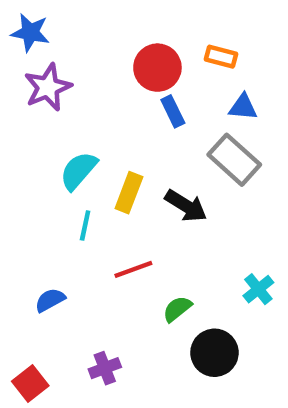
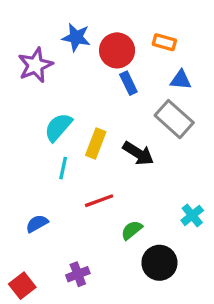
blue star: (30, 32) -> (76, 37), moved

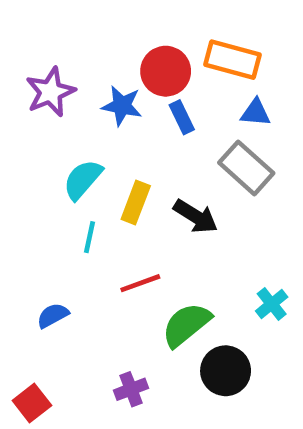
blue star: (76, 37) -> (122, 106), moved
orange rectangle: (164, 42) -> (232, 60), size x1.6
green semicircle: (132, 230) -> (186, 325), size x1.6
purple cross: (78, 274) -> (131, 389), moved

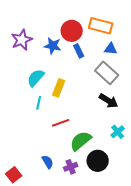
black arrow: (196, 216) -> (109, 101), moved
blue semicircle: (53, 315) -> (48, 162), moved, turned 88
purple cross: (131, 389) -> (71, 167), moved

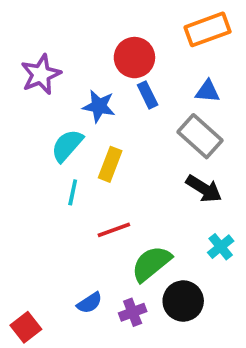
orange rectangle: (101, 26) -> (208, 29), moved, turned -35
blue star: (53, 46) -> (99, 106), moved
blue semicircle: (48, 162) -> (90, 303), turned 88

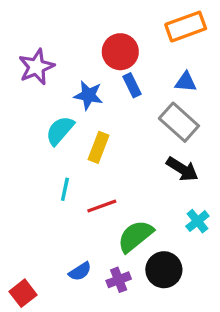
cyan line: (73, 192) -> (65, 189), moved

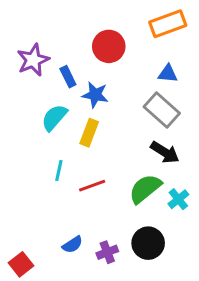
blue rectangle: (132, 85) -> (68, 77), moved
blue star: (88, 95) -> (95, 95), moved
green semicircle: (135, 236) -> (145, 189), moved

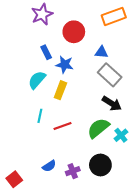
purple star: (33, 60) -> (42, 14), moved
blue triangle: (168, 74) -> (101, 52), moved

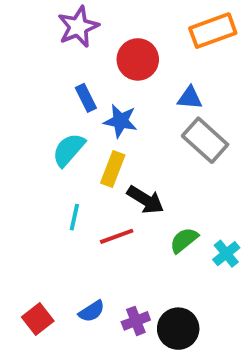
black arrow: (112, 104) -> (145, 200), moved
green semicircle: (98, 128) -> (184, 240), size x0.7
black circle: (100, 165) -> (178, 329), moved
red square: (14, 179) -> (38, 319), moved

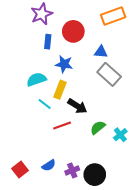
blue rectangle: (86, 98) -> (48, 42), moved, turned 32
cyan semicircle: (69, 150) -> (36, 79), turned 30
cyan line: (74, 217) -> (45, 104), moved, turned -64

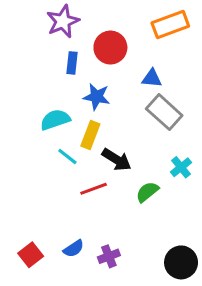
cyan cross: (120, 135) -> (181, 167), moved
black circle: (95, 175) -> (181, 262), moved

